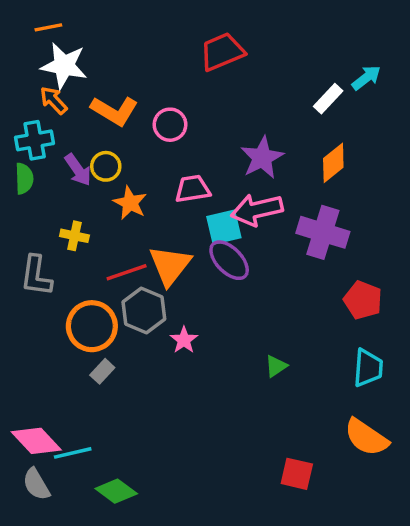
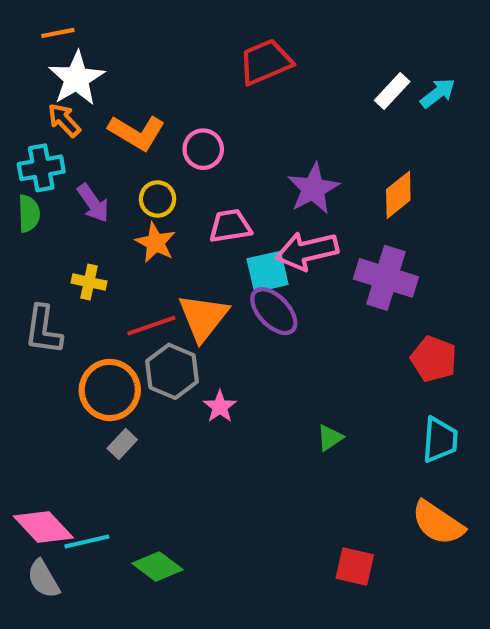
white star: (64, 66) -> (77, 79), turned 30
white rectangle: (328, 99) -> (392, 91), moved
yellow circle: (106, 166) -> (158, 199), moved
green diamond: (116, 491) -> (158, 566), moved

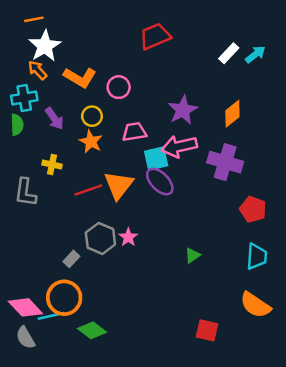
gray hexagon: (172, 371) -> (100, 238), moved
orange circle: (110, 390) -> (64, 298), moved

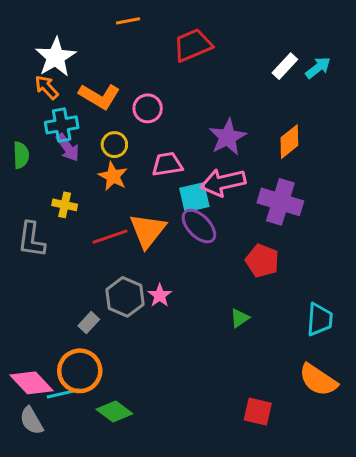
orange line: (34, 19) -> (128, 21), moved
cyan cross: (24, 98) -> (62, 125), moved
red pentagon: (253, 209) -> (262, 261), moved

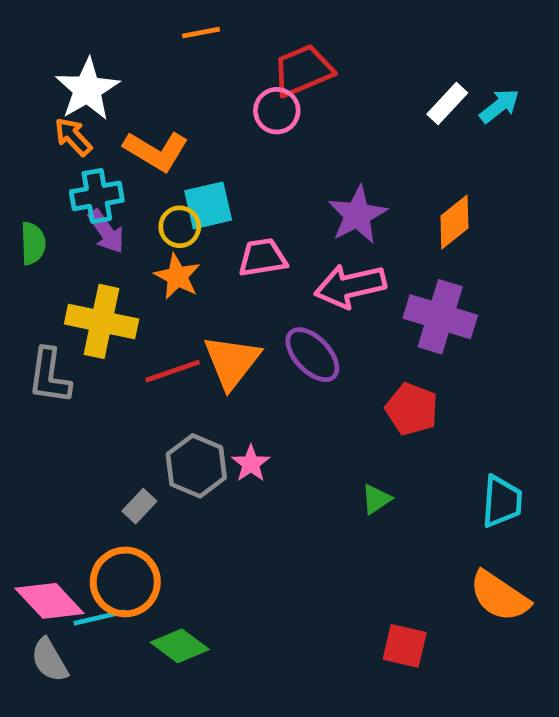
pink circle: (148, 108) -> (277, 111), moved
cyan square: (194, 197) -> (208, 205), moved
yellow cross: (65, 205) -> (102, 321), size x1.8

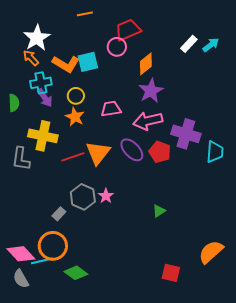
cyan square: (208, 205) -> (88, 62), moved
orange diamond: (454, 222) -> (146, 64), moved
red pentagon: (412, 409) -> (160, 152), moved
cyan trapezoid: (502, 501) -> (215, 152), moved
orange semicircle: (499, 596) -> (211, 252), turned 104

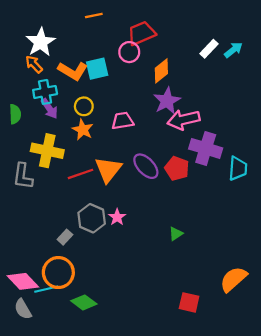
pink arrow: (148, 121) -> (184, 120), moved

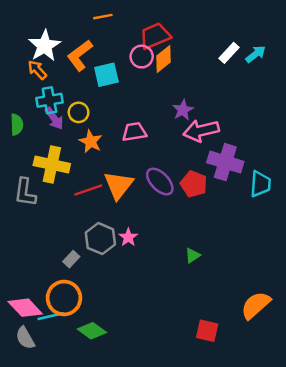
orange L-shape: (73, 71) -> (80, 55), moved, turned 112
orange diamond: (161, 71) -> (163, 59), moved
purple star: (167, 101) -> (183, 110), size x0.7
yellow circle: (84, 106) -> (79, 112), moved

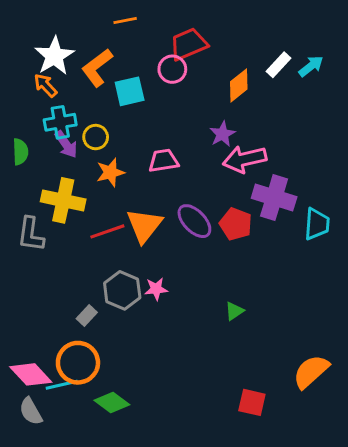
orange diamond: (163, 59) -> (239, 85), moved
orange star: (91, 141) -> (110, 172), turned 30
pink star: (128, 237) -> (156, 289), turned 30

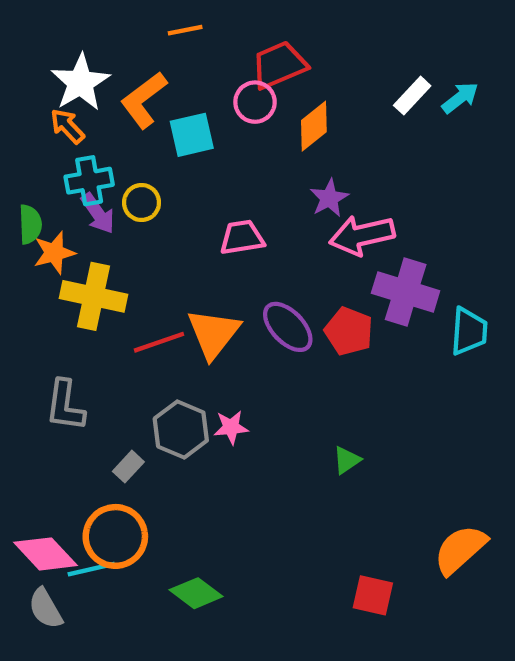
orange diamond: (239, 85) -> (314, 126), moved
orange star: (110, 172) -> (54, 253), moved
gray L-shape: (31, 234) -> (65, 405), moved
green diamond: (112, 402) -> (196, 593), moved

